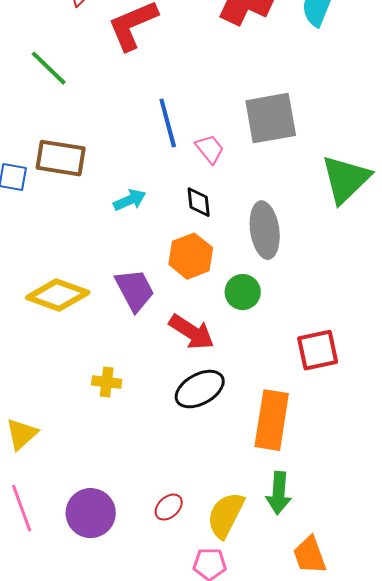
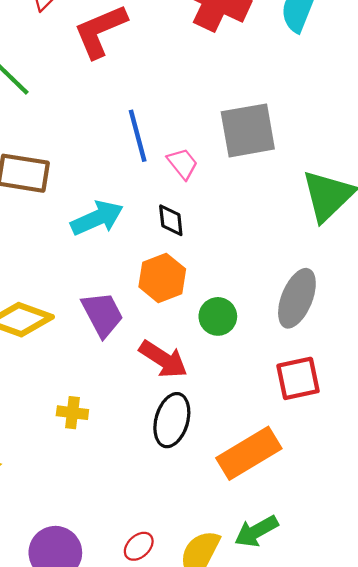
cyan arrow: (130, 200) -> (97, 218), size x1.5
gray ellipse: (265, 230) -> (297, 298), moved, turned 30
black ellipse: (200, 389) -> (172, 420), turned -45
orange rectangle: (272, 420) -> (249, 453), turned 50
green arrow: (279, 493) -> (256, 531), turned 57

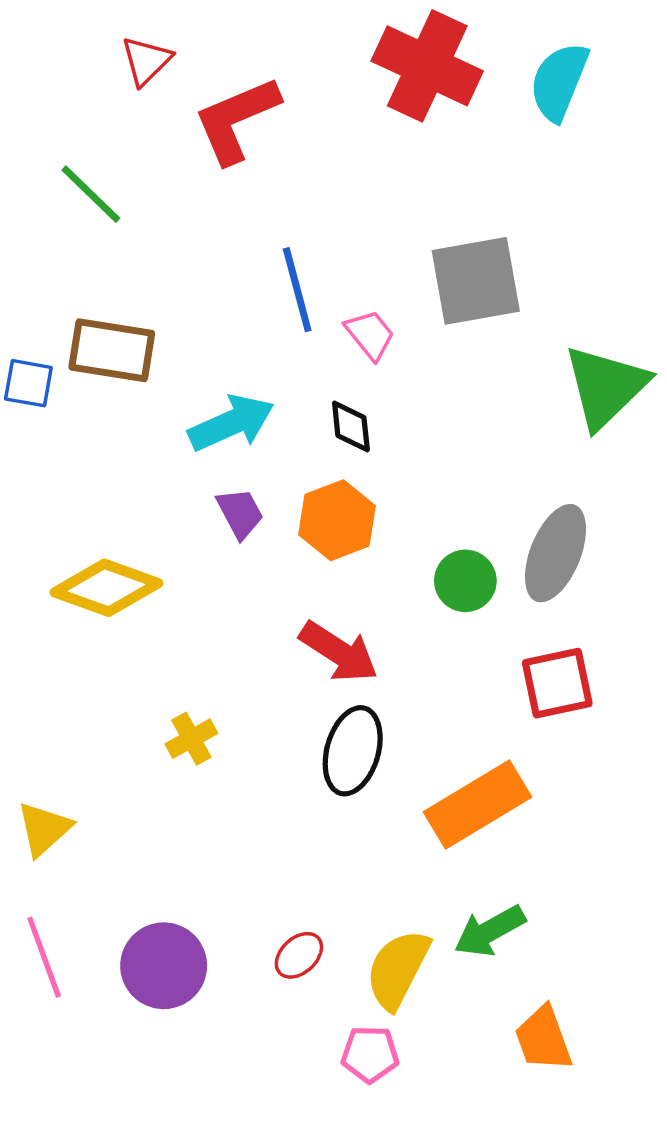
purple trapezoid: (102, 314) -> (240, 513), moved, size x0.7
green circle: (218, 316) -> (465, 581), moved
yellow cross: (72, 413) -> (191, 739), turned -36

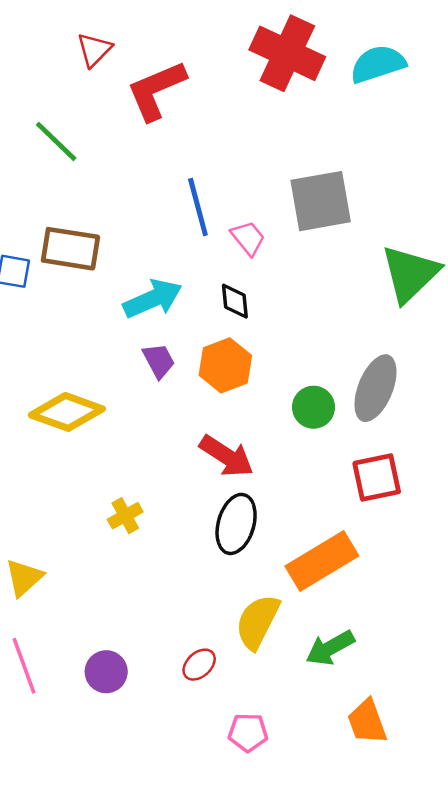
cyan semicircle: (559, 82) -> (378, 64), turned 50
purple circle: (164, 966) -> (106, 672), size x0.7
yellow semicircle: (398, 969) -> (258, 622), moved

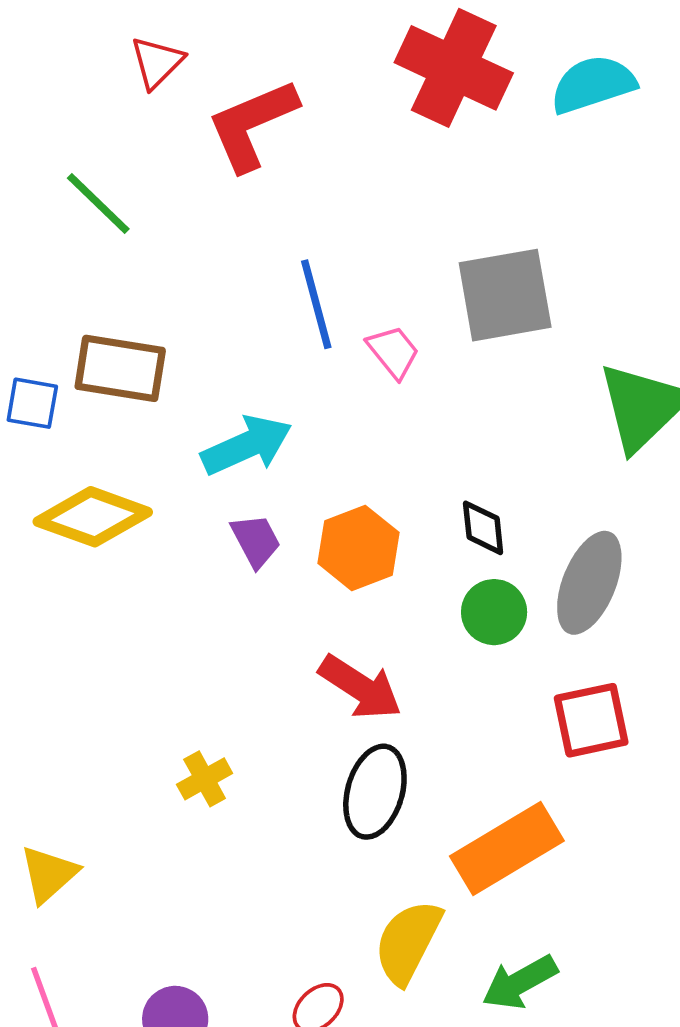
black diamond: (235, 301) -> (483, 528), moved
yellow diamond: (67, 412) -> (93, 517), moved

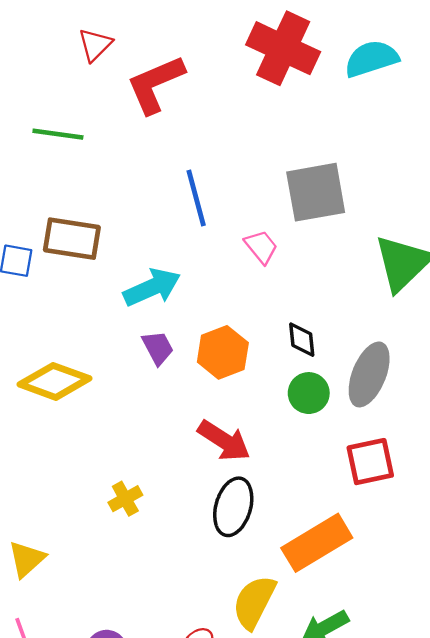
green line: (98, 203) -> (58, 134), turned -36
pink trapezoid: (393, 352) -> (261, 247), moved
yellow diamond: (93, 517) -> (54, 381), moved

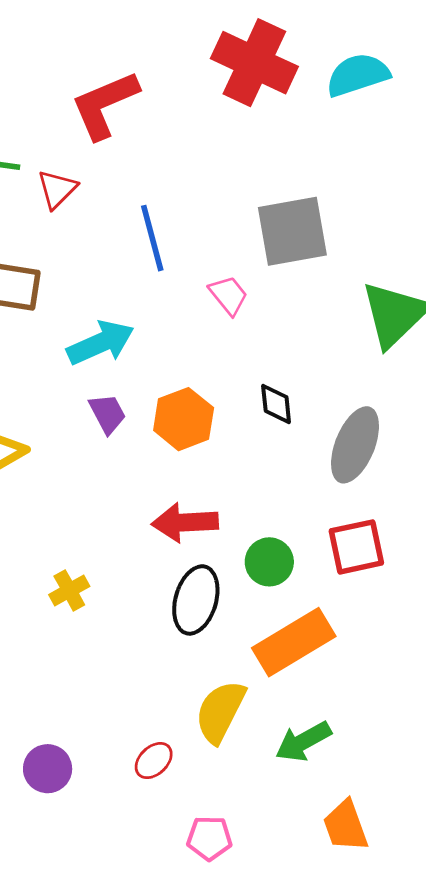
red triangle: (95, 45) -> (57, 189), moved
green circle: (309, 393) -> (269, 562), moved
red arrow: (224, 441) -> (185, 522), turned 144

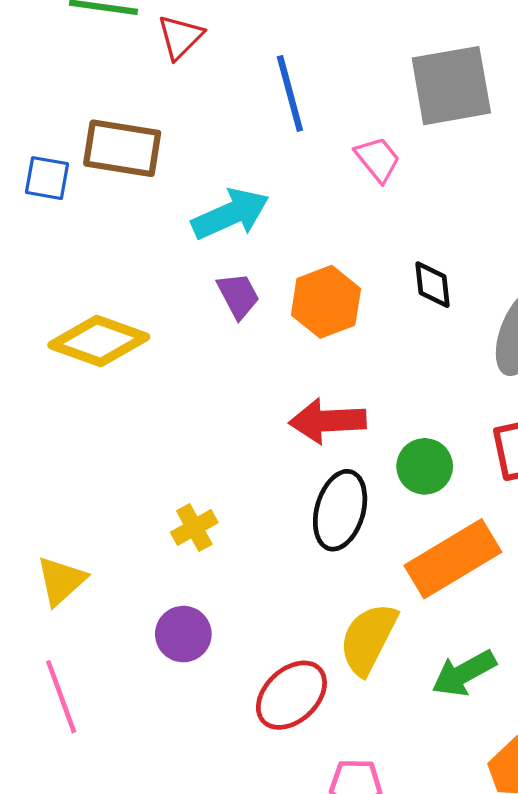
yellow cross: (69, 590) -> (194, 527), moved
red ellipse: (154, 761) -> (291, 695), size x1.6
purple circle: (48, 769) -> (183, 634), moved

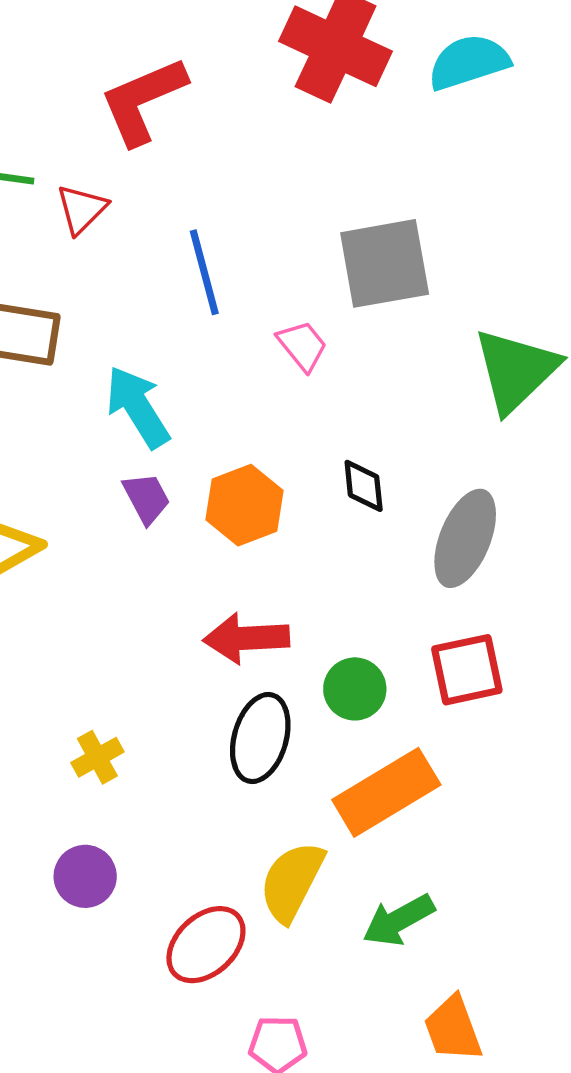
cyan arrow: (230, 214) -> (138, 407), turned -98

